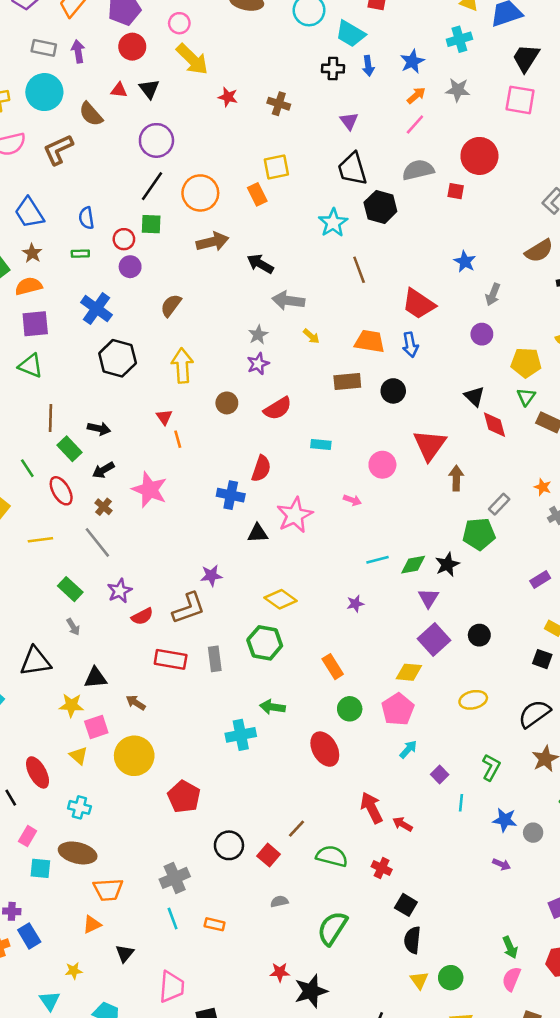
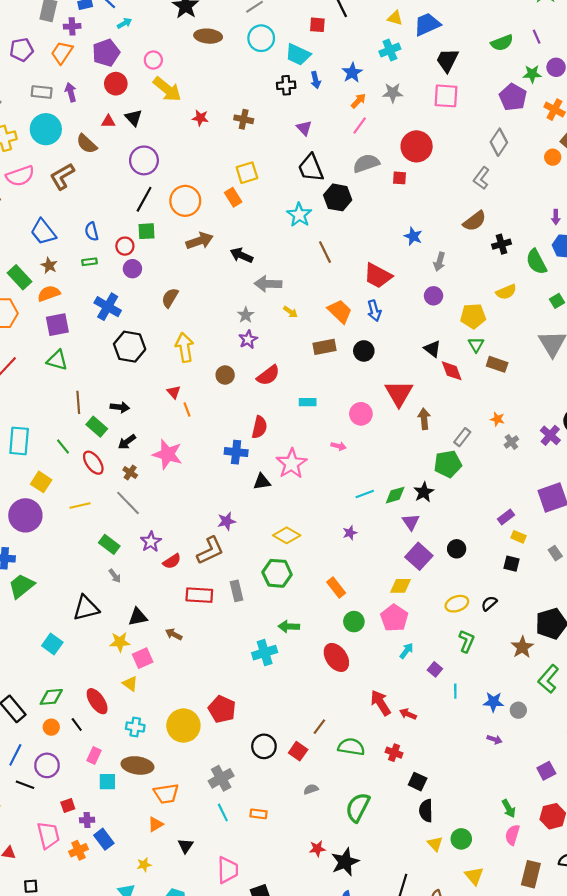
orange trapezoid: (370, 341) -> (340, 311), turned 40
purple rectangle: (540, 579) -> (506, 517), moved
black semicircle: (534, 714) -> (489, 603), moved, size x0.6
yellow circle: (134, 756) -> (183, 726), moved
green L-shape: (491, 767) -> (466, 641), moved

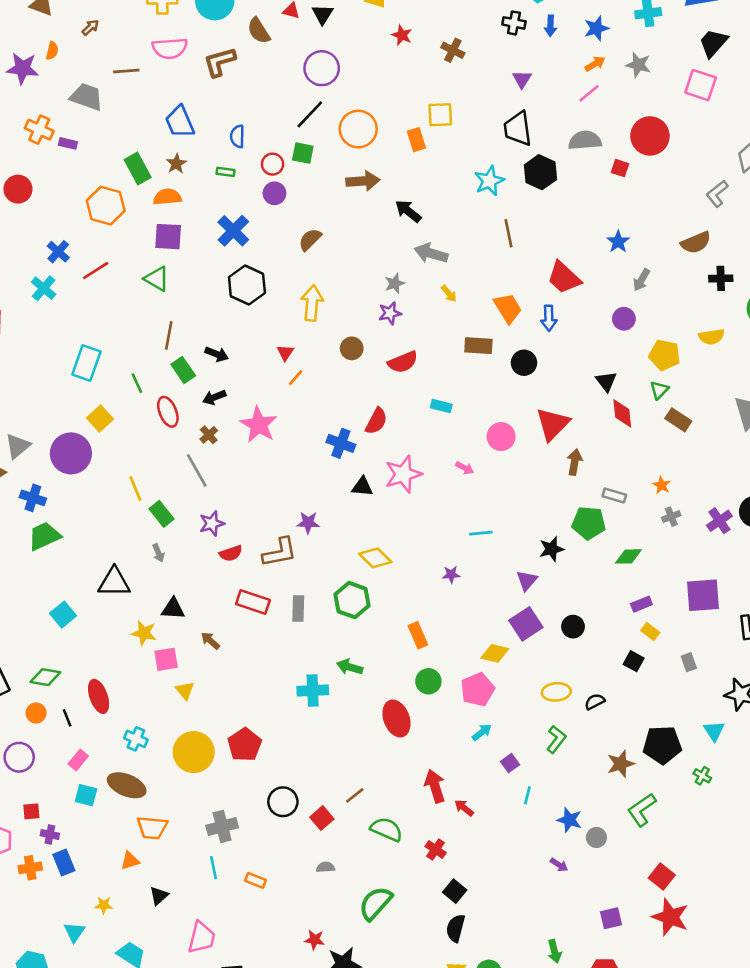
orange line: (187, 410) -> (296, 378), turned 48
gray rectangle: (462, 437) -> (614, 496), turned 54
green diamond: (395, 495) -> (628, 556), moved
yellow line: (80, 505) -> (135, 488), moved, turned 66
yellow triangle: (130, 684) -> (185, 690), moved

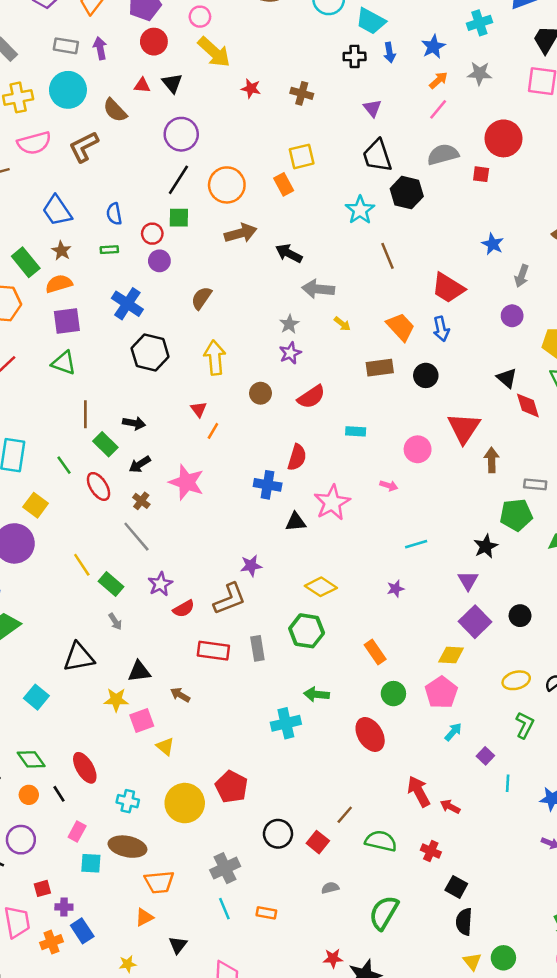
green diamond: (45, 677) -> (31, 759), turned 56

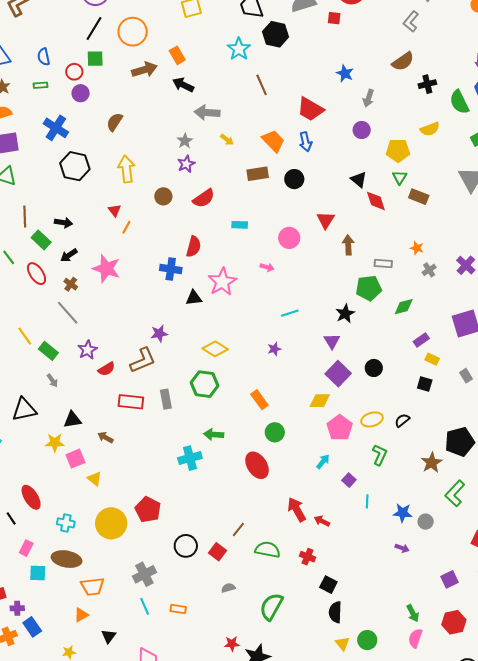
orange rectangle: (284, 184) -> (177, 55), moved
red triangle: (464, 428) -> (326, 220), size x0.7
pink pentagon: (441, 692) -> (340, 428), moved

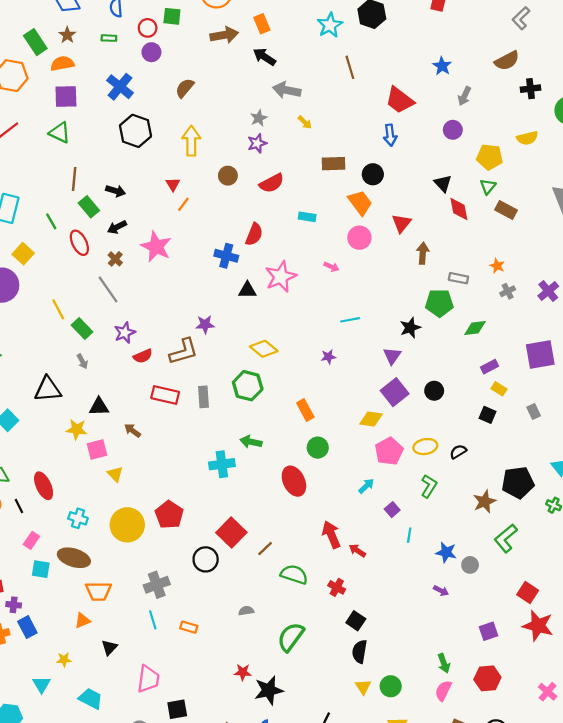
orange trapezoid: (273, 141) -> (360, 203), moved
red square: (218, 552) -> (231, 533), moved, size x1.5

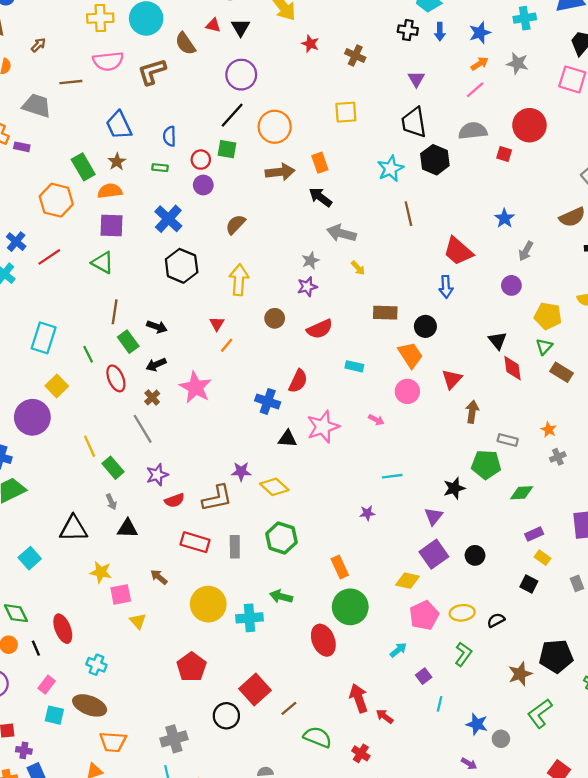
yellow diamond: (264, 349) -> (274, 487), moved
black triangle: (99, 407) -> (127, 528), moved
green circle: (318, 448) -> (350, 607), size x1.6
yellow circle: (127, 525) -> (208, 604), moved

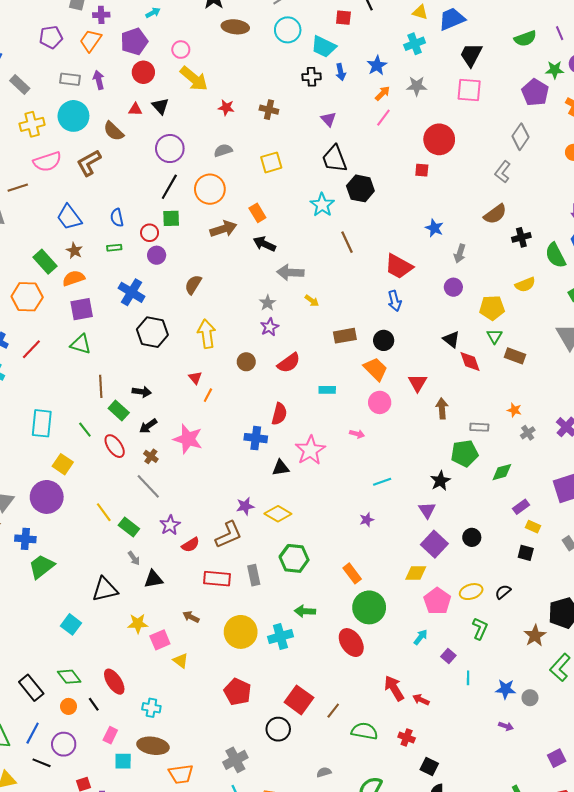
gray semicircle: (473, 131) -> (223, 150), moved, size x0.7

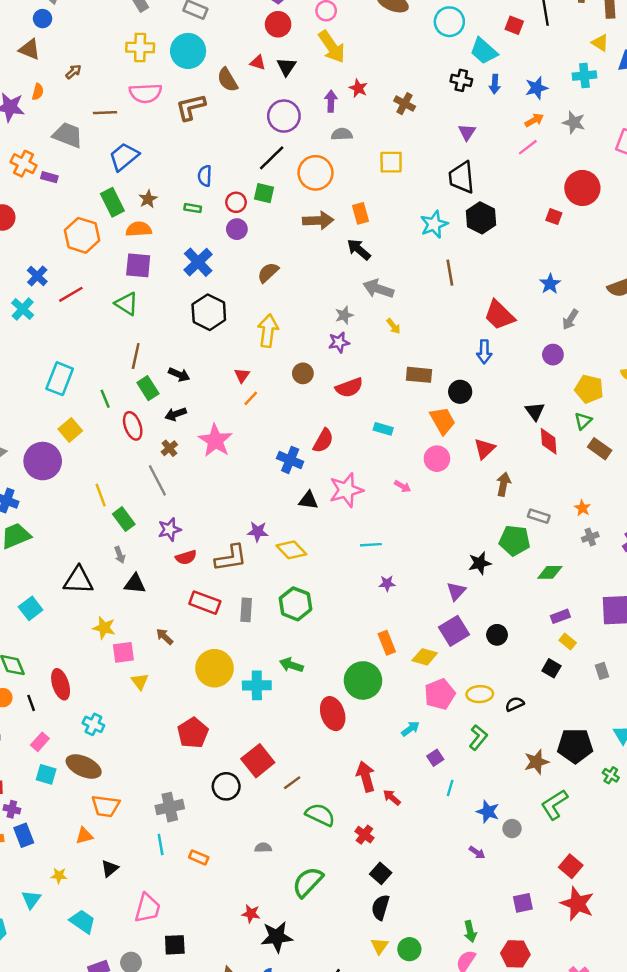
purple arrow: (99, 80) -> (331, 101), moved
blue trapezoid: (69, 217) -> (124, 157), moved, turned 72
cyan line: (382, 482) -> (371, 545), moved
orange rectangle: (352, 573) -> (387, 643), moved

